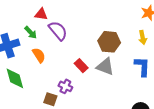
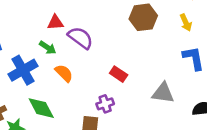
brown hexagon: (109, 42) -> (143, 17), moved
gray triangle: (105, 67) -> (163, 93), moved
purple cross: (65, 86) -> (105, 104), turned -32

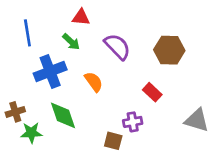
brown hexagon: (143, 17) -> (169, 50), moved
red triangle: (55, 22) -> (81, 17), moved
green arrow: (48, 48) -> (71, 42), moved

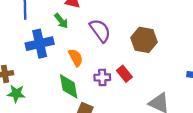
green diamond: (63, 115) -> (69, 86), moved
purple cross: (133, 122) -> (102, 77), moved

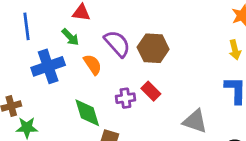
brown hexagon: (144, 40) -> (153, 48), moved
orange semicircle: (76, 58) -> (93, 65), moved

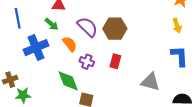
red rectangle: (151, 91) -> (115, 61), turned 64
purple cross: (125, 98) -> (87, 62), moved, turned 32

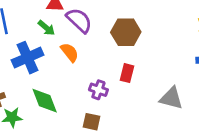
purple semicircle: (87, 27) -> (79, 20), moved
purple cross: (87, 62) -> (98, 90), moved
green diamond: (68, 81) -> (45, 101), moved

